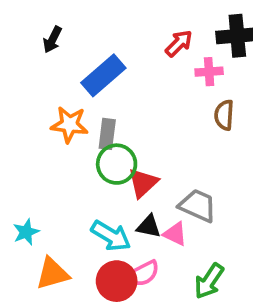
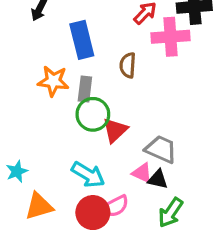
pink cross: (209, 72) -> (170, 37), size x1.6
blue rectangle: (103, 75) -> (82, 40), turned -63
brown semicircle: (224, 115) -> (128, 65), moved
black triangle: (149, 226) -> (158, 179), moved

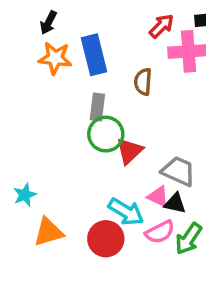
orange star: (53, 81) -> (55, 58), moved
cyan arrow: (88, 175) -> (126, 212), moved
pink semicircle: (115, 206) -> (160, 232), moved

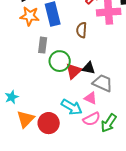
gray rectangle: (97, 107) -> (43, 45), moved
black triangle: (175, 203) -> (89, 68), moved
orange triangle: (48, 232) -> (26, 119), turned -30
red circle: (106, 239) -> (49, 123), moved

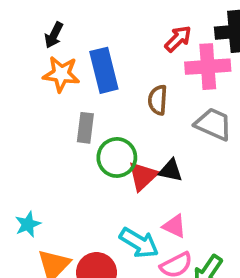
gray trapezoid: (103, 83) -> (213, 124), moved

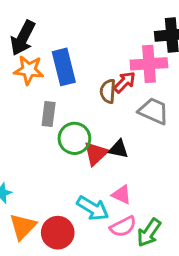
black arrow: (54, 35) -> (23, 38), size x1.6
red arrow: (178, 39) -> (125, 82), moved

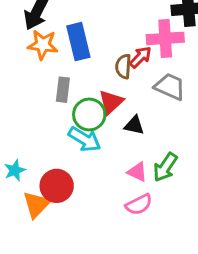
red triangle: (96, 154) -> (111, 102), moved
cyan arrow: (93, 208) -> (85, 139), moved
red circle: (58, 233) -> (57, 186), moved
green arrow: (149, 233) -> (165, 167), moved

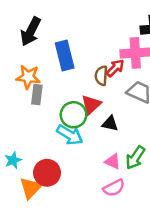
orange star: (43, 45) -> (28, 77), moved
gray rectangle: (63, 90) -> (37, 95), moved

